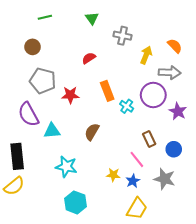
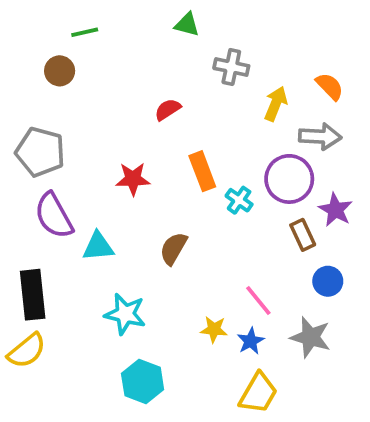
green triangle: (92, 18) -> (187, 25), moved, turned -40
brown circle: (33, 47) -> (60, 71), moved
gray pentagon: (43, 81) -> (40, 152), moved
brown rectangle: (149, 139) -> (303, 235), moved

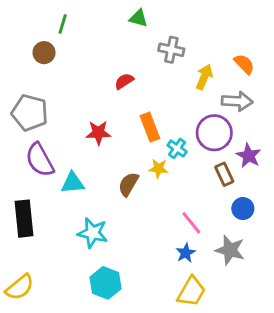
green line: (85, 32) -> (63, 24), turned -60
yellow star: (214, 329) -> (158, 168), moved
yellow semicircle: (27, 351) -> (20, 287), moved

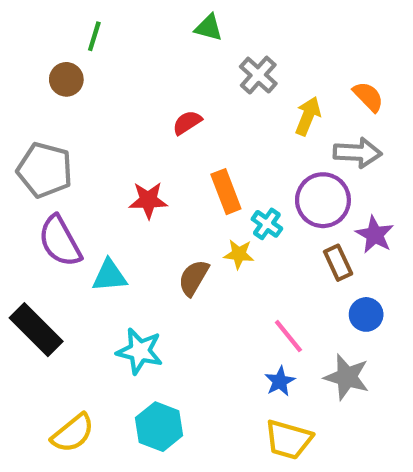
gray cross: (171, 50) -> (258, 75), turned 30
black rectangle: (24, 219) -> (36, 330), turned -39
yellow semicircle: (20, 287) -> (73, 433), moved
yellow trapezoid: (191, 292) -> (288, 440), turned 76

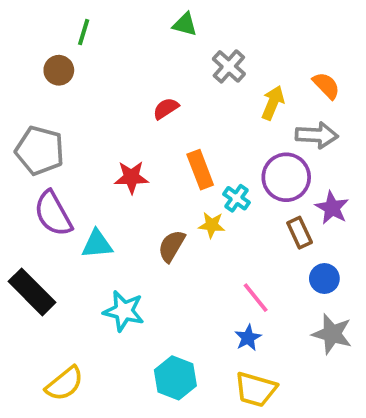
gray star: (347, 377) -> (332, 334), moved
cyan hexagon: (159, 427) -> (175, 378), moved

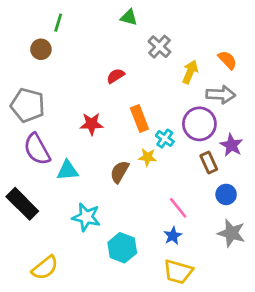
cyan hexagon: (175, 378) -> (122, 248), moved

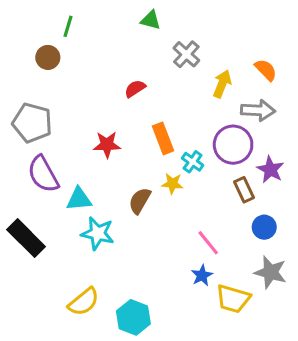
cyan star: (86, 217) -> (98, 233), moved
cyan hexagon: (122, 248) -> (133, 317), moved
yellow semicircle: (45, 268) -> (84, 302), moved
yellow trapezoid: (178, 272) -> (233, 299), moved

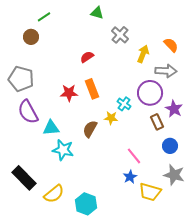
green line: (68, 26) -> (44, 17), turned 40
orange rectangle: (163, 138) -> (92, 89), moved
black rectangle: (26, 238) -> (24, 178), moved

